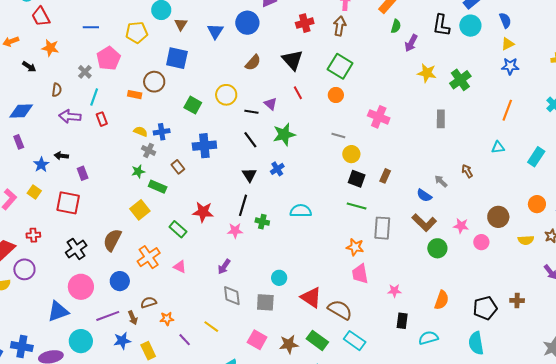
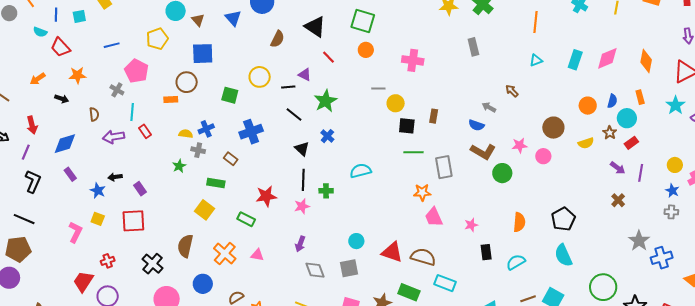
green star: (138, 171) -> (179, 166), moved
brown cross: (517, 300) -> (618, 200), moved, turned -32

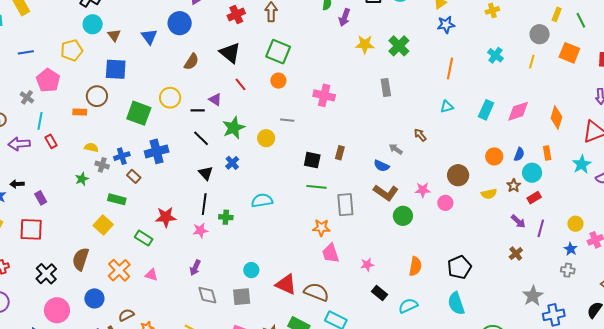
green square: (230, 95) -> (139, 113), size x1.4
yellow circle: (396, 103) -> (266, 138), moved
blue cross: (206, 129) -> (122, 156), moved
black rectangle: (486, 252) -> (380, 293), turned -49

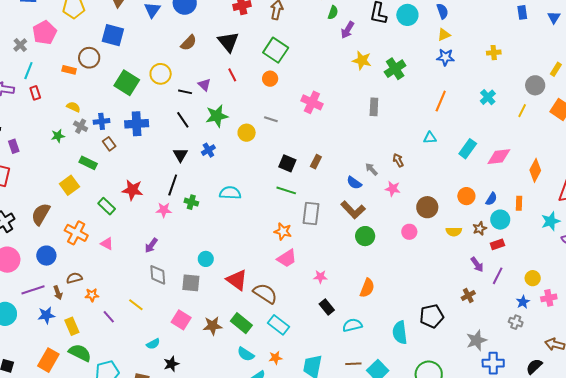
pink star: (423, 190) -> (393, 189), moved
pink trapezoid: (331, 253) -> (287, 258), turned -115
black pentagon: (459, 267) -> (432, 316), moved
orange cross: (119, 270) -> (76, 233), turned -30

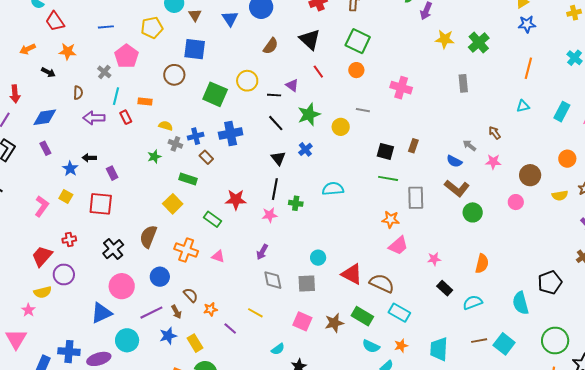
orange rectangle: (69, 70) -> (145, 101), moved
brown semicircle: (74, 278) -> (191, 295), turned 70

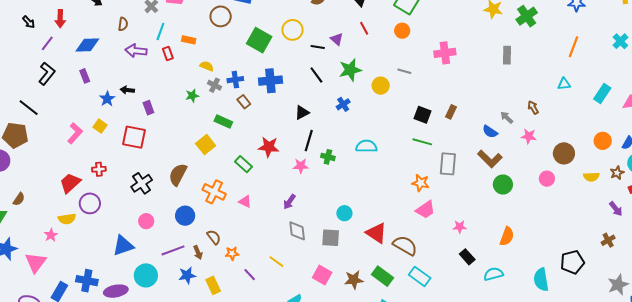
pink cross: (401, 88) -> (445, 53), turned -30
black triangle: (278, 158) -> (302, 113), moved, turned 35
pink circle: (122, 286) -> (146, 221), size x0.6

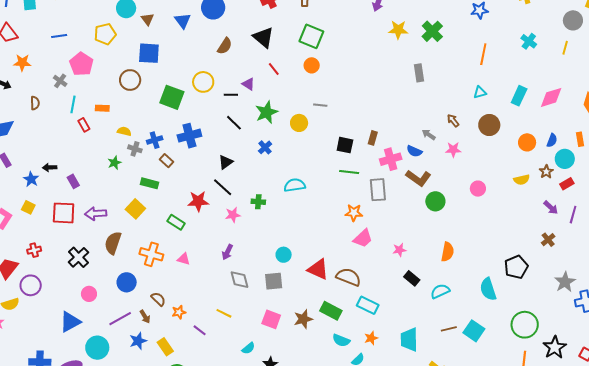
purple arrow: (136, 51) -> (96, 214), moved
pink cross: (445, 53) -> (391, 159), moved
black line: (309, 141) -> (223, 187), moved, turned -55
brown circle: (564, 153) -> (489, 125), moved

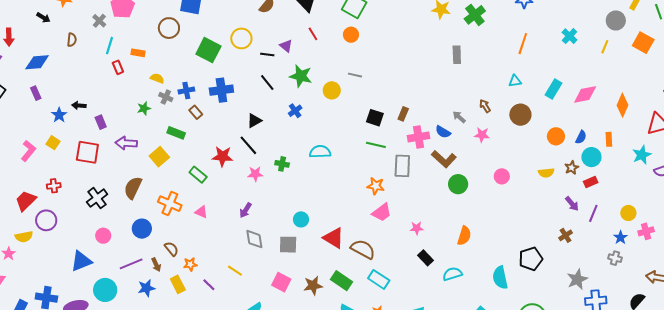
green star: (267, 112) -> (301, 76), turned 30
purple arrow: (96, 214) -> (126, 143), moved
yellow rectangle: (165, 347) -> (178, 284), moved

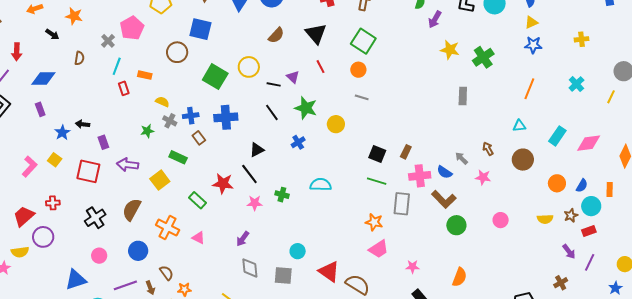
gray line: (355, 75) -> (362, 97), moved

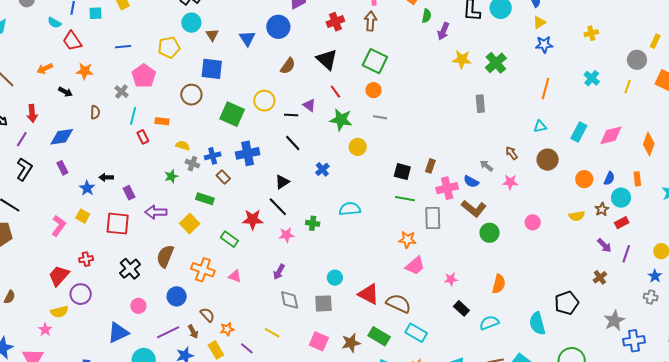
green star: (306, 108) -> (341, 120), moved

